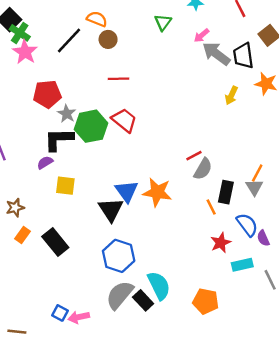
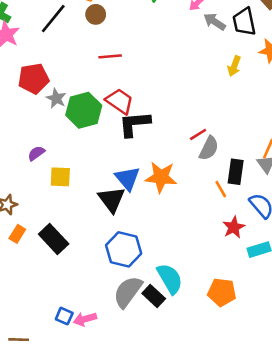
gray arrow: (216, 54) -> (215, 22), size x0.7
black L-shape: (59, 139) -> (134, 124), moved

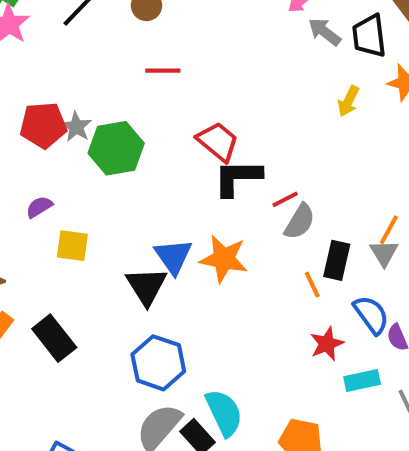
red pentagon: (34, 79) -> (43, 125), moved
red trapezoid: (119, 101) -> (218, 142), moved
black L-shape: (134, 124) -> (238, 178), moved

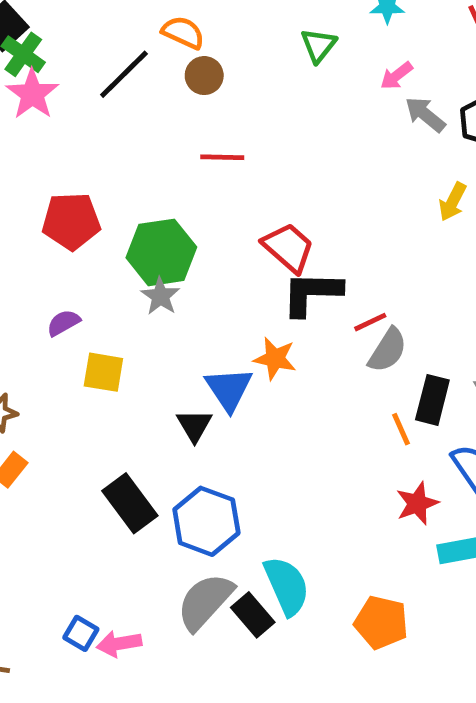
gray star: (76, 127) -> (160, 296), moved
orange star: (224, 259) -> (275, 359), moved, size x0.7
black triangle: (146, 286) -> (194, 425), size x0.7
black rectangle: (54, 338) -> (130, 503), moved

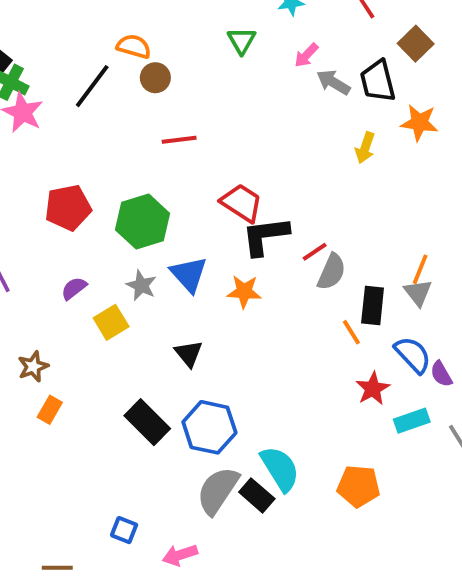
gray star: (160, 296) -> (141, 285), moved
yellow square: (103, 372) -> (111, 322), turned -32
blue triangle: (229, 389) -> (189, 274), moved
pink arrow: (119, 644) -> (180, 555), moved

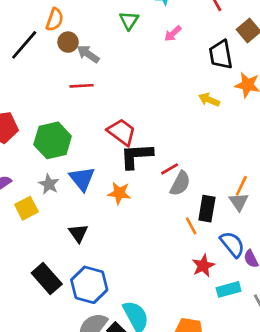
orange semicircle: (134, 46) -> (55, 20), turned 90
gray arrow: (333, 82) -> (88, 54), moved
yellow arrow: (365, 148) -> (209, 100), turned 90

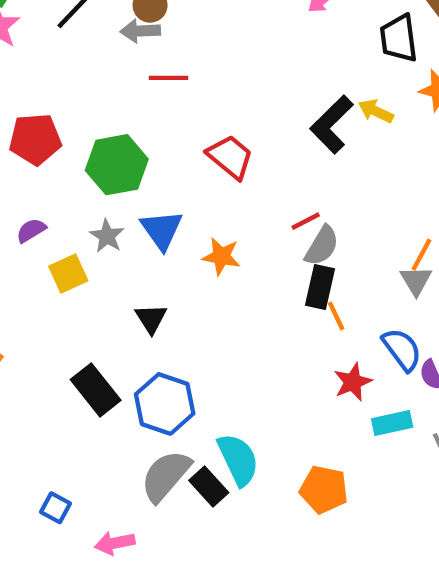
gray arrow: (88, 54) -> (140, 31), moved, turned -40
black L-shape: (136, 156) -> (332, 124), moved, turned -44
black rectangle: (207, 209) -> (320, 287), moved

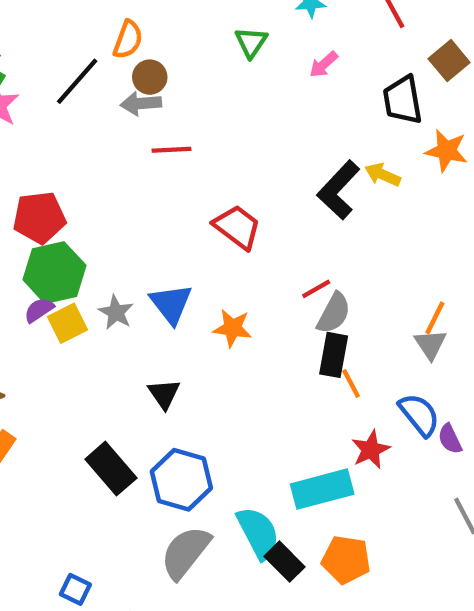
green hexagon: (117, 165) -> (54, 273), moved
yellow square: (68, 273) -> (67, 323), moved
cyan rectangle: (392, 423) -> (322, 489), moved, size x1.5
black rectangle: (209, 486) -> (284, 562), moved

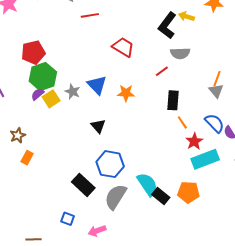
gray semicircle: (334, 313) -> (180, 53), moved, turned 66
orange line: (351, 384) -> (182, 122), moved
black rectangle: (111, 469) -> (83, 185), moved
cyan rectangle: (322, 489) -> (205, 159), moved

